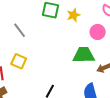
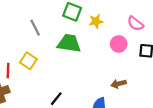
green trapezoid: (84, 55) -> (69, 43), moved

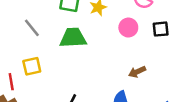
yellow square: (28, 61) -> (32, 66), turned -35

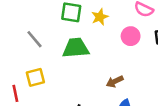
brown arrow: (137, 72) -> (115, 81), moved

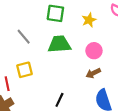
yellow star: (100, 17) -> (89, 20), moved
pink circle: (131, 36) -> (94, 51), moved

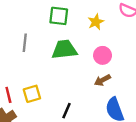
gray line: (24, 37) -> (25, 43), turned 49
yellow square: (25, 70) -> (32, 94), moved

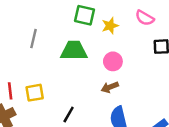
green square: (59, 16) -> (85, 15), moved

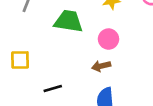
black line: (69, 114) -> (53, 88), turned 35

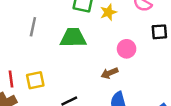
pink circle: (109, 39) -> (127, 49), moved

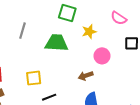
yellow star: (108, 12) -> (89, 32), moved
yellow square: (35, 80) -> (34, 78), moved

